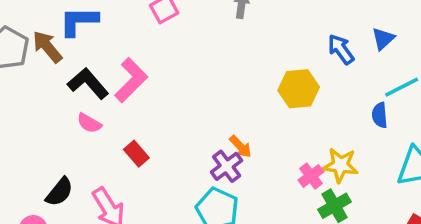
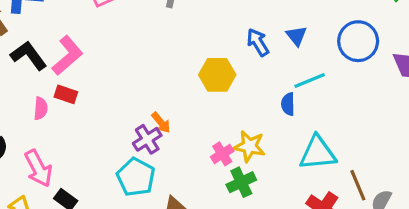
blue triangle: (383, 39) -> (296, 36), turned -30
pink semicircle: (89, 123) -> (41, 108), moved, turned -120
red rectangle: (136, 154) -> (66, 94), moved, turned -35

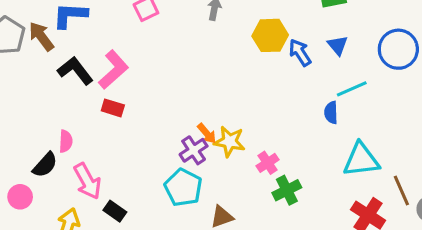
yellow hexagon: (217, 75) -> (270, 35), moved
pink semicircle: (41, 108) -> (66, 141), moved
yellow star: (249, 146) -> (230, 142), moved

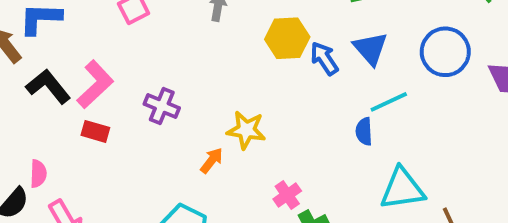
blue triangle: (338, 45) -> (370, 49), size x1.4
orange arrow: (207, 133) -> (212, 160), turned -100
yellow star: (230, 142) -> (246, 130), moved
purple cross: (194, 150) -> (162, 106), moved, turned -32

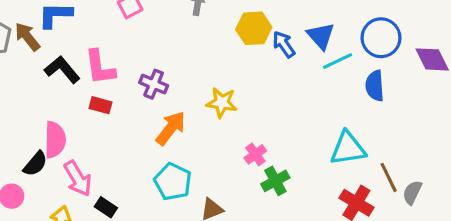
pink L-shape: (95, 84) -> (100, 67), turned 126
cyan line: (389, 102) -> (338, 61), moved
blue semicircle: (364, 131) -> (375, 86), moved, size x1.4
orange arrow: (212, 160) -> (171, 128), moved, size x1.6
pink semicircle: (38, 174) -> (55, 140), size x1.6

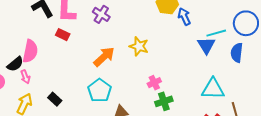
blue triangle: (321, 36) -> (206, 45), moved
purple cross: (154, 84) -> (101, 14), moved
pink arrow: (78, 178) -> (25, 77), moved, size x0.6

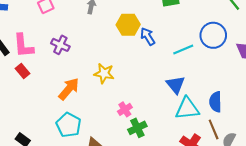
red rectangle: (63, 35) -> (23, 71), turned 32
blue triangle: (206, 45) -> (175, 85), moved
blue semicircle: (237, 53) -> (215, 102), moved

